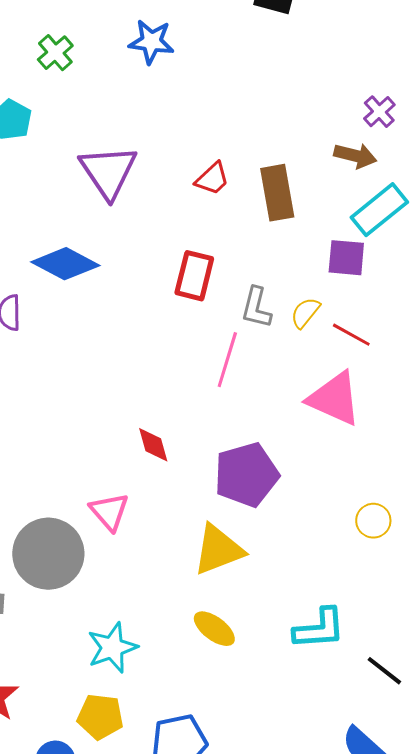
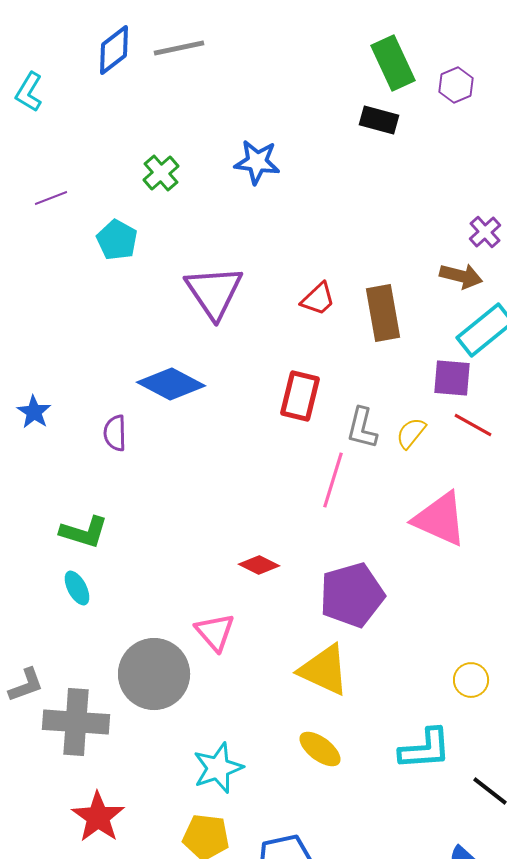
red line: (351, 335) -> (473, 425), moved
red diamond: (153, 445) -> (259, 565), turned -48
yellow circle: (373, 521) -> (471, 680), moved
yellow triangle: (218, 550) -> (324, 670), turned 46

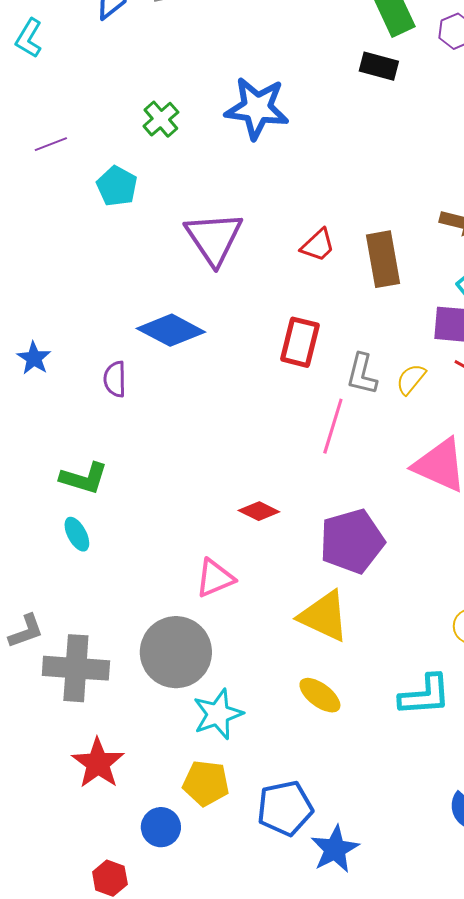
blue star: (257, 162) -> (257, 108), size x1.4
pink triangle: (215, 632) -> (215, 578), turned 48
gray circle: (154, 674) -> (176, 652), moved

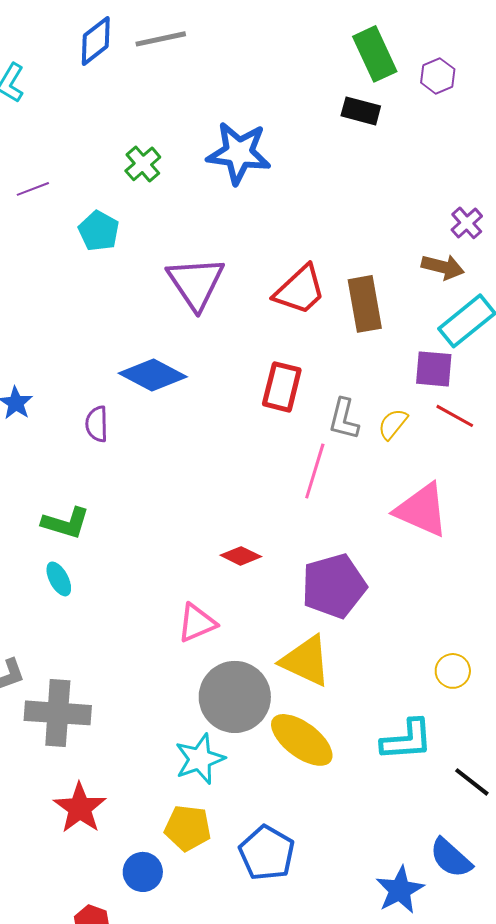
red trapezoid: (318, 245) -> (300, 290), size x1.5
gray circle: (176, 652) -> (235, 697), moved
yellow ellipse: (320, 695) -> (302, 740), size x1.5
blue pentagon: (285, 808) -> (267, 853), turned -30
blue star: (335, 849) -> (400, 890), moved

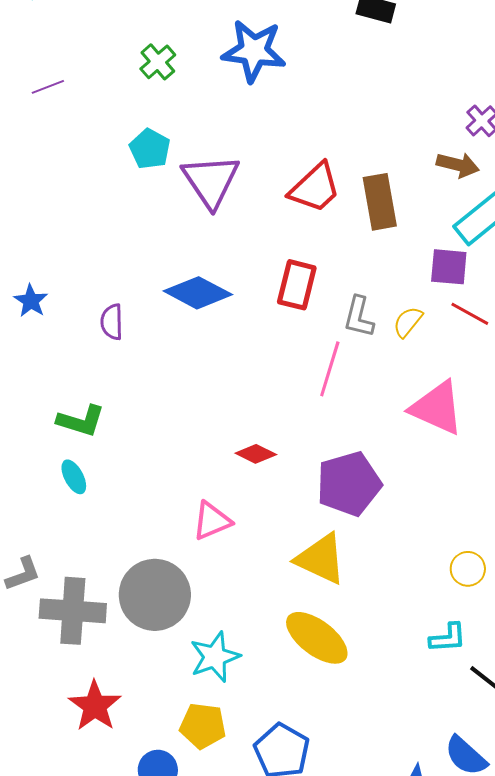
cyan pentagon: (99, 231) -> (150, 149), moved
blue diamond: (153, 375) -> (198, 293), moved
gray circle: (235, 697) -> (155, 595), moved
cyan L-shape: (407, 740) -> (448, 638), moved, size x0.7

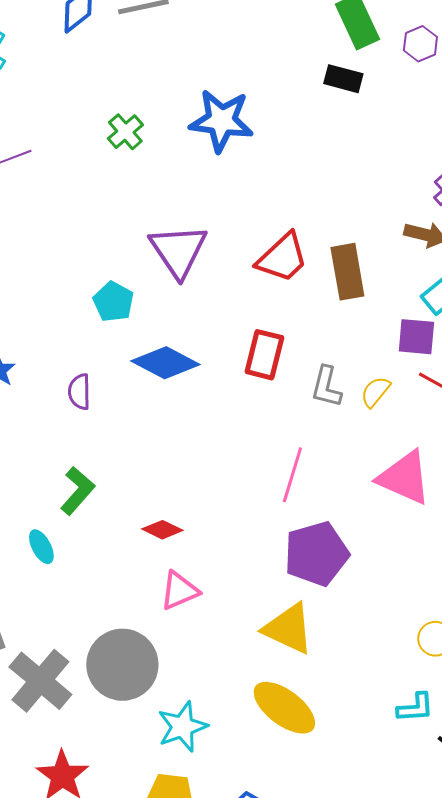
cyan pentagon: (150, 149) -> (113, 302), moved
pink line: (330, 369) -> (292, 475), moved
green L-shape: (81, 421) -> (77, 491), moved, turned -66
red diamond: (256, 454) -> (162, 530), moved
gray cross: (73, 611) -> (40, 681), turned 36

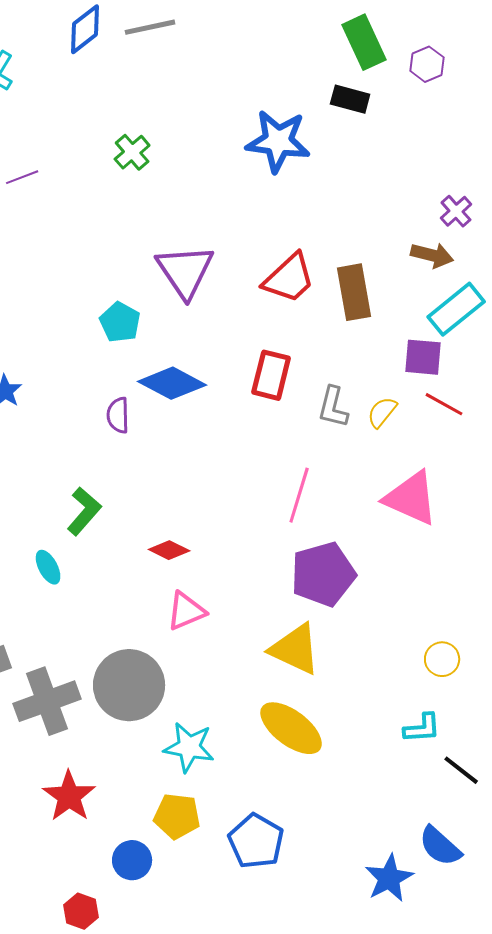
blue star: (221, 121) -> (278, 141), moved
purple semicircle: (79, 392) -> (118, 415), moved
gray cross: (40, 681) -> (47, 701), turned 30
cyan star: (182, 727) -> (189, 747), turned 30

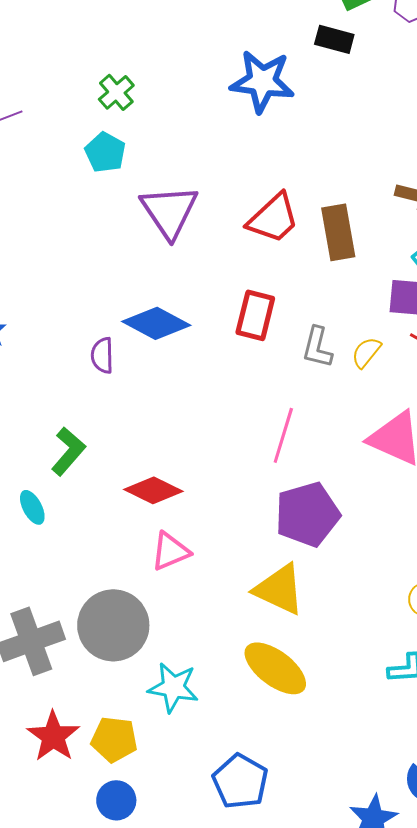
cyan pentagon: (120, 322) -> (105, 152), moved
red diamond: (169, 550) -> (153, 490), size x1.4
yellow pentagon: (177, 816) -> (114, 739), moved

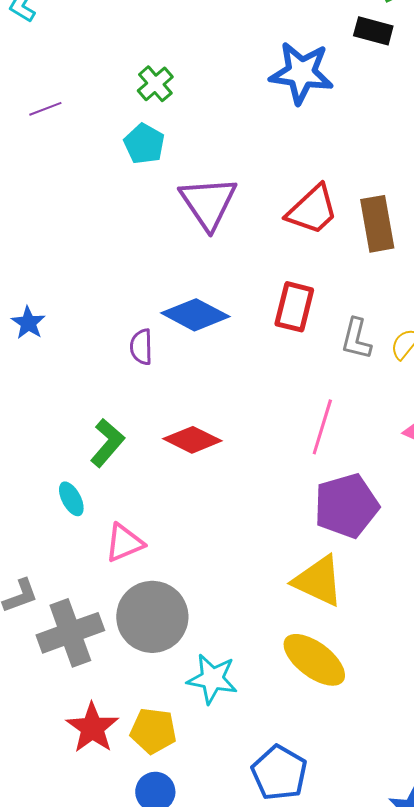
red diamond: (153, 490) -> (192, 440), moved
pink triangle: (170, 551) -> (124, 543), moved

